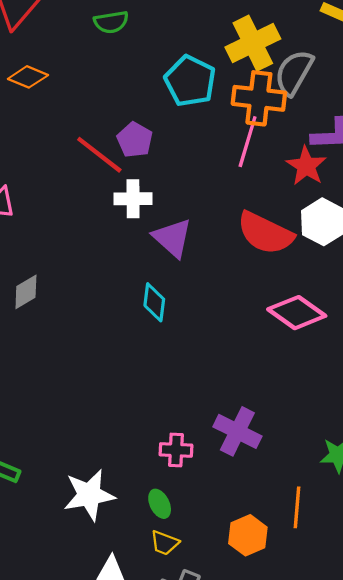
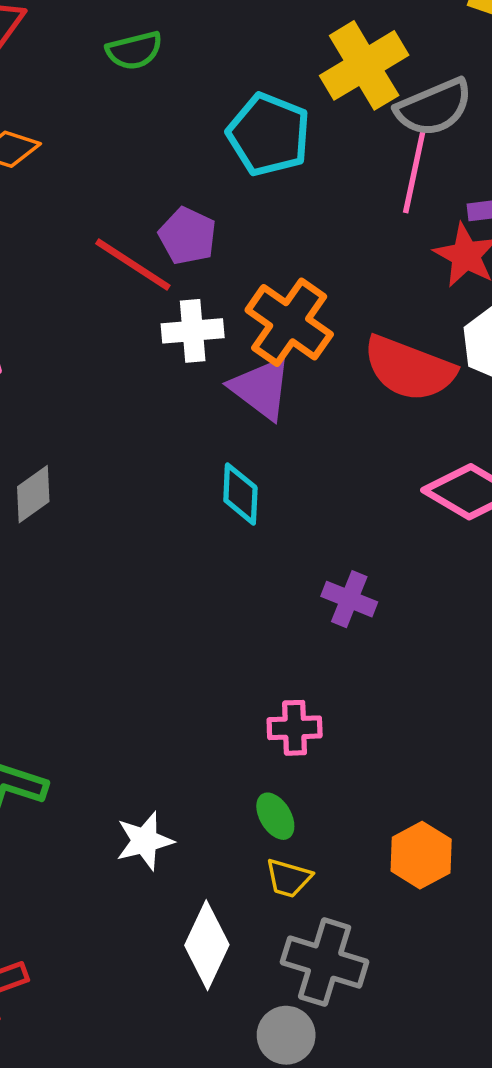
gray semicircle: (294, 73) -> (434, 107), turned -138
orange cross: (259, 98) -> (289, 322), moved, turned 33
pink line: (248, 142) -> (414, 172), moved
purple cross: (237, 431) -> (349, 599), moved, size x0.7
white star: (89, 495) -> (145, 841), moved, size x0.7

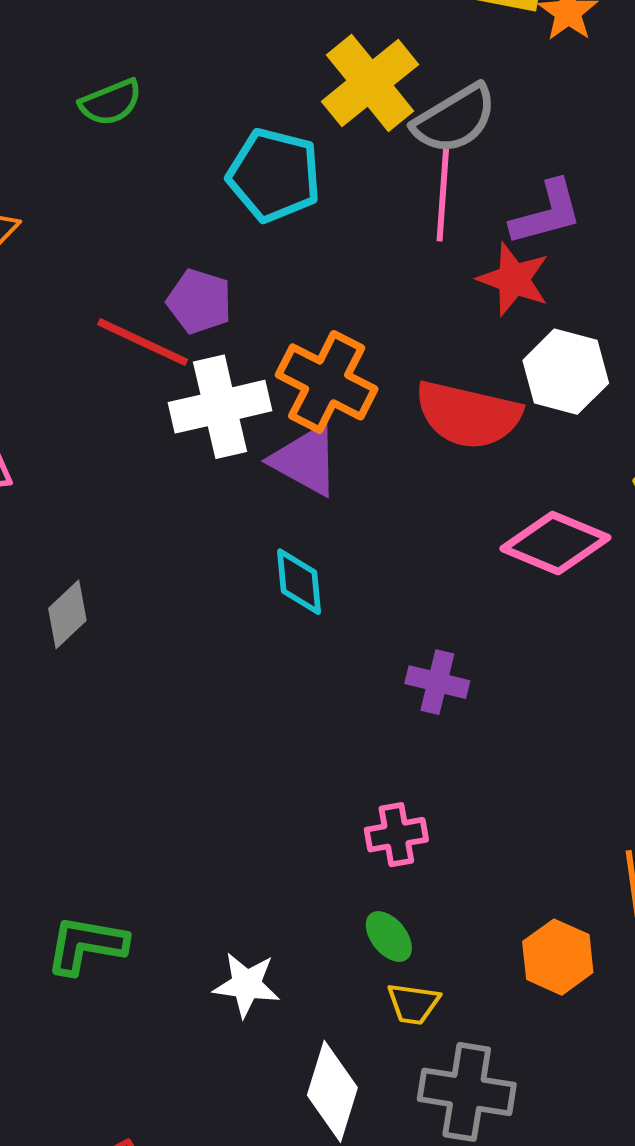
white cross: (193, 331) -> (220, 407), size x1.4
white star: (145, 841) -> (246, 985), turned 30

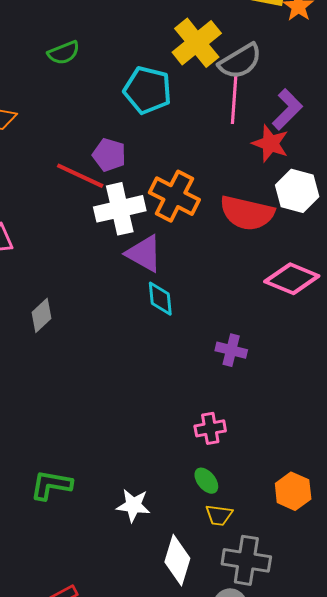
purple L-shape: (547, 213) -> (287, 109), turned -30
purple triangle: (305, 460) -> (144, 254), moved

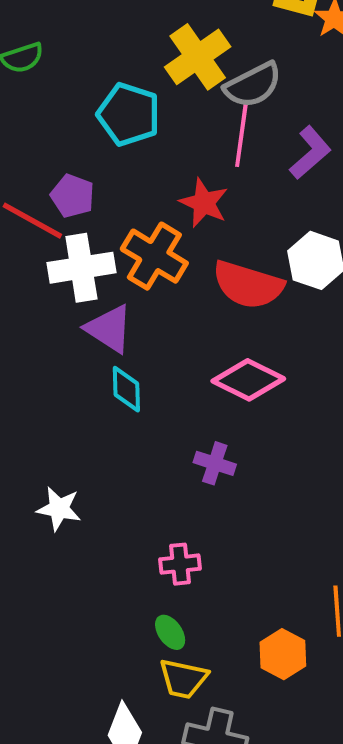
red star: (270, 143) -> (204, 203), moved
pink diamond: (292, 279) -> (248, 380), moved
white star: (133, 505) -> (59, 509), moved
yellow trapezoid: (219, 515) -> (183, 679), size x1.4

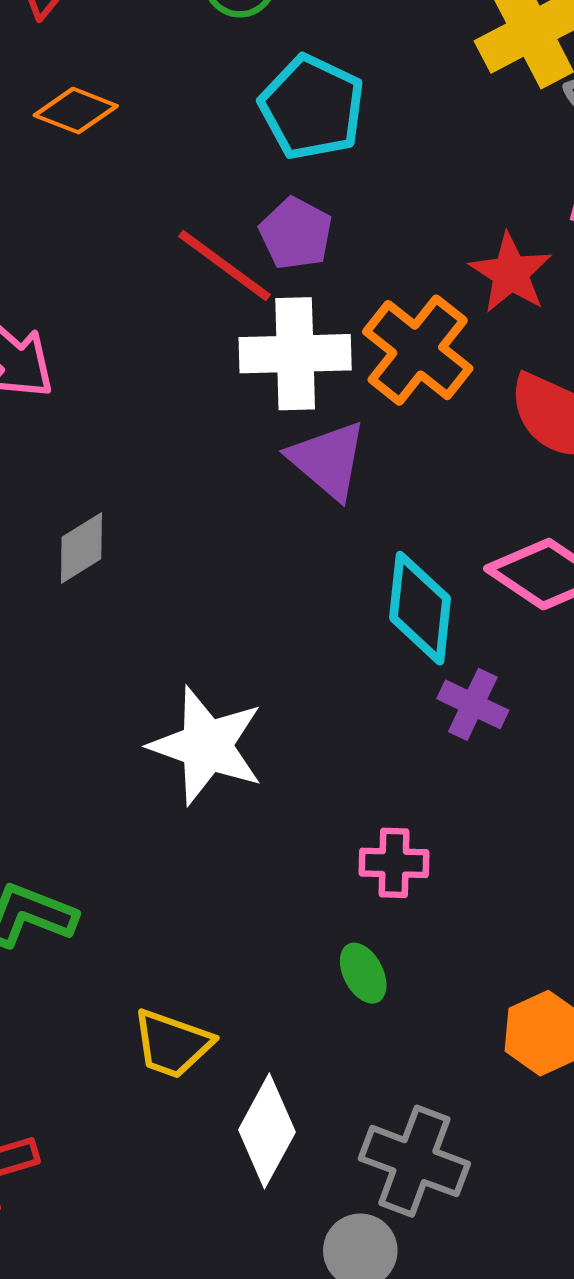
cyan pentagon: (129, 114) -> (312, 107), moved
cyan diamond: (126, 389) -> (420, 608), moved, size x1.4
white star: (59, 509) -> (207, 746), size x1.6
yellow trapezoid: (183, 679) -> (172, 1044), moved

